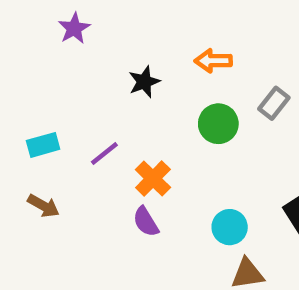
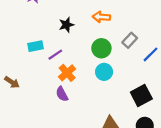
cyan rectangle: (43, 145) -> (35, 46), moved
purple line: (104, 154) -> (55, 55), moved
cyan circle: (230, 227) -> (104, 72), moved

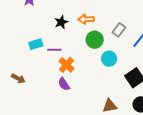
orange arrow: (101, 17) -> (86, 19), moved
purple line: (55, 55) -> (54, 50), turned 40
cyan circle: (104, 72) -> (109, 59), moved

